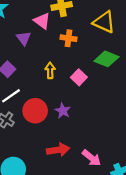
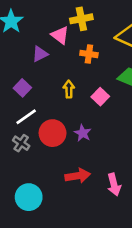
purple triangle: (24, 38) -> (40, 54), turned 42
pink arrow: (92, 158) -> (114, 185), turned 36

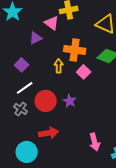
orange cross: (89, 54) -> (75, 50), moved, size x1.5
red arrow: (78, 176) -> (49, 133), moved

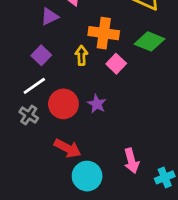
purple square: (22, 65) -> (41, 55), moved
red arrow: (49, 133) -> (68, 148), turned 36
cyan circle: (27, 152) -> (87, 176), moved

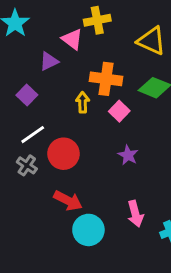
purple square: (41, 55) -> (27, 95), moved
purple star: (97, 104) -> (128, 155), moved

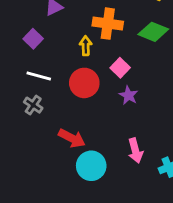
pink square: (119, 111) -> (120, 68), moved
white line: (33, 135) -> (39, 76), turned 50
red circle: (64, 154) -> (84, 83), moved

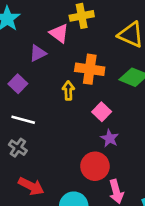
red circle: (84, 83) -> (95, 166), moved
red arrow: (72, 138) -> (31, 186), moved

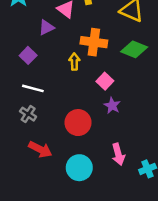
red circle: (95, 166) -> (78, 123), moved

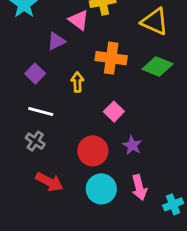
yellow arrow: (74, 62) -> (77, 82), moved
pink square: (105, 81) -> (114, 112), moved
purple star: (112, 105) -> (132, 145), moved
cyan circle: (79, 168) -> (101, 189), moved

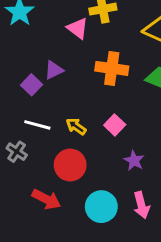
purple triangle: (56, 41) -> (54, 70), moved
yellow arrow: (77, 82) -> (76, 126), moved, turned -54
gray cross: (35, 141) -> (17, 152), moved
red circle: (93, 151) -> (70, 165), moved

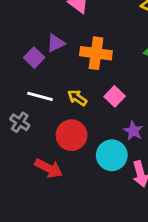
orange cross: (112, 68) -> (96, 53), moved
cyan circle: (101, 207) -> (112, 155), moved

